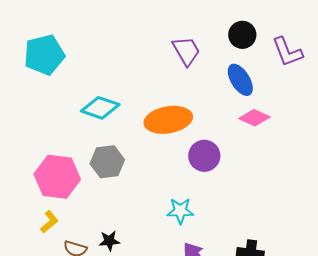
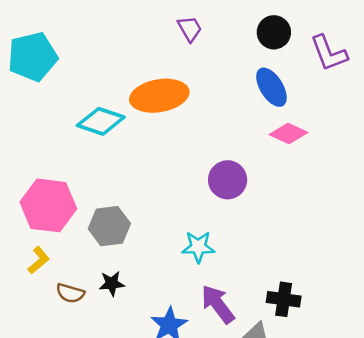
purple trapezoid: (186, 51) -> (190, 29), moved, size x0.7
orange ellipse: (168, 120) -> (159, 96), moved
gray hexagon: (107, 162) -> (109, 226), moved

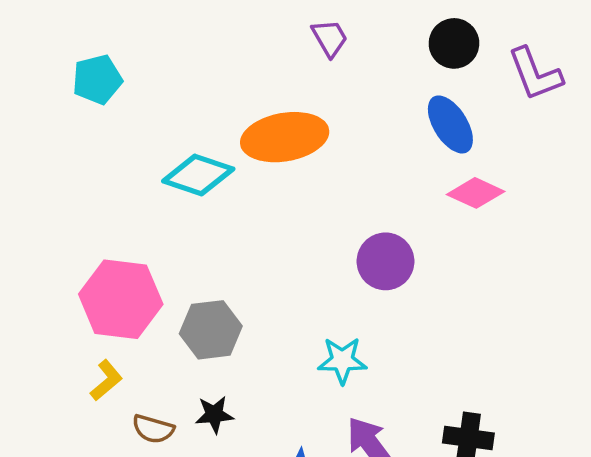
cyan pentagon: (33, 57) -> (97, 79), size x0.7

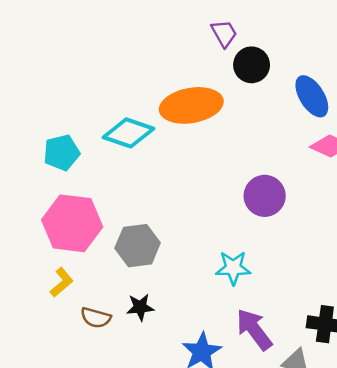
black circle: (454, 43) -> (252, 65), moved
cyan pentagon: (97, 79) -> (62, 153), moved

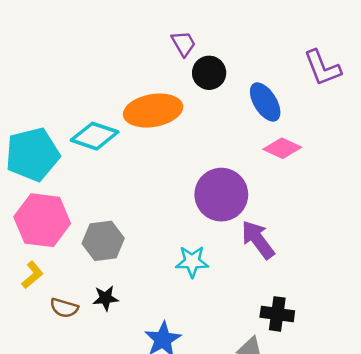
cyan pentagon: (62, 153) -> (32, 154), size x1.6
purple circle: (265, 196) -> (221, 195), size x1.4
purple arrow: (254, 329) -> (258, 240), moved

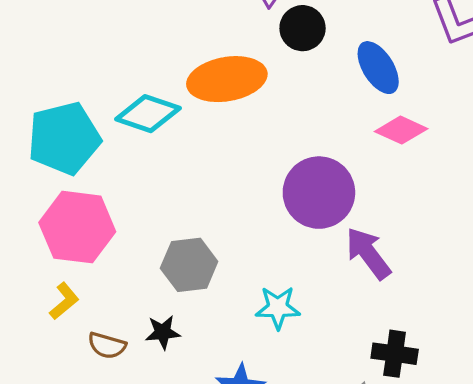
gray hexagon: (103, 241) -> (189, 265), moved
cyan star: (192, 262) -> (278, 308), moved

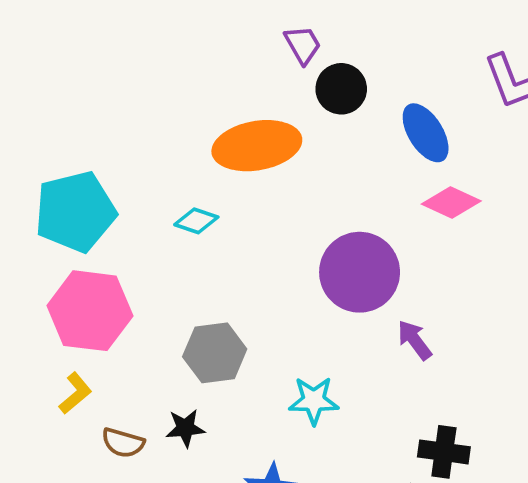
cyan diamond: (148, 114) -> (196, 221), moved, size x0.6
purple arrow: (368, 253) -> (415, 340), size x0.7

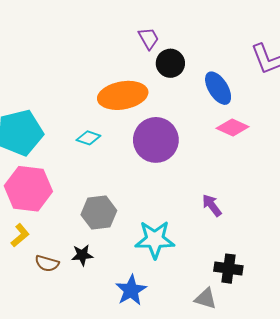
purple circle: (360, 272) -> (156, 140), moved
cyan star: (314, 401) -> (155, 239), size x1.4

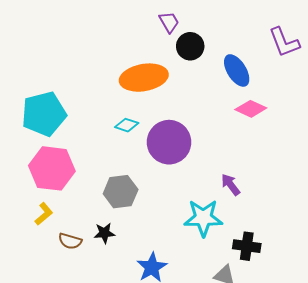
cyan diamond: (88, 138) -> (127, 125), moved
purple circle: (156, 140) -> (169, 142), moved
cyan star: (155, 239) -> (203, 218), moved

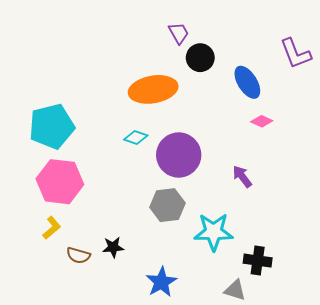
pink diamond: (251, 109) -> (262, 121), size x0.7
purple arrow: (231, 185) -> (242, 177), moved
gray hexagon: (121, 192) -> (167, 205), moved

